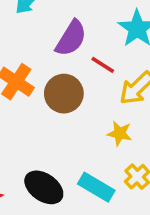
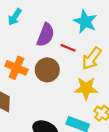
yellow star: (120, 133) -> (86, 88), size x1.5

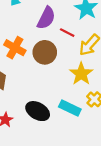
yellow star: (86, 88) -> (81, 74), turned 30

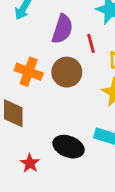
red line: (67, 33) -> (91, 43), turned 56

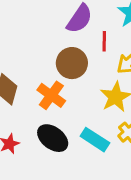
orange cross: (29, 72) -> (51, 95), moved

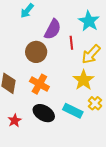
brown circle: (72, 63) -> (36, 52), moved

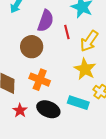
red star: (15, 120) -> (20, 110), moved

